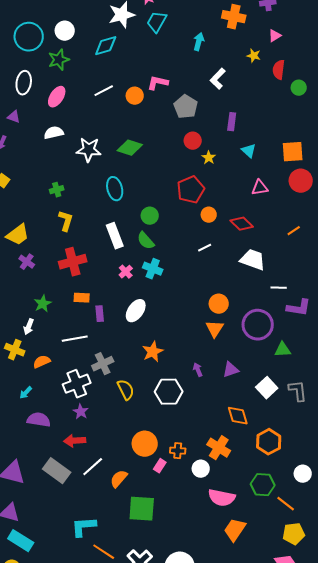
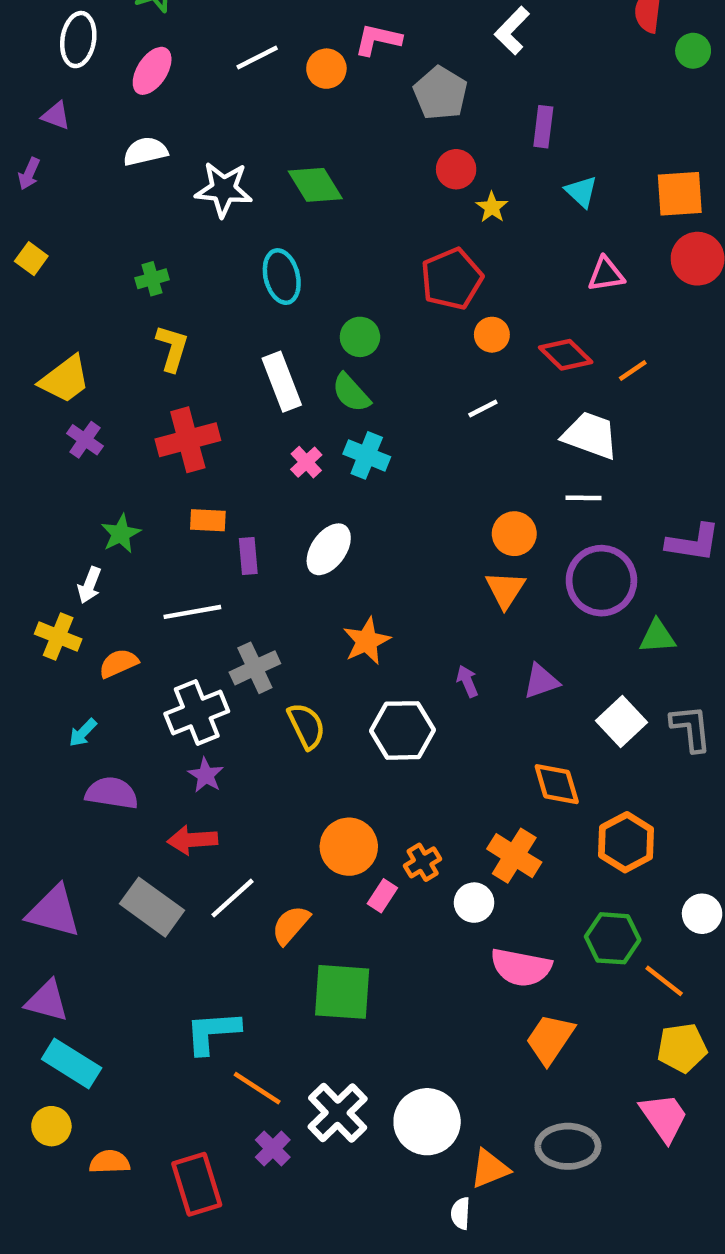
green diamond: (130, 148) -> (315, 185), turned 40
orange line: (294, 231) -> (633, 370), moved
white line: (279, 288) -> (584, 498), moved
orange cross: (178, 451) -> (423, 862), turned -35

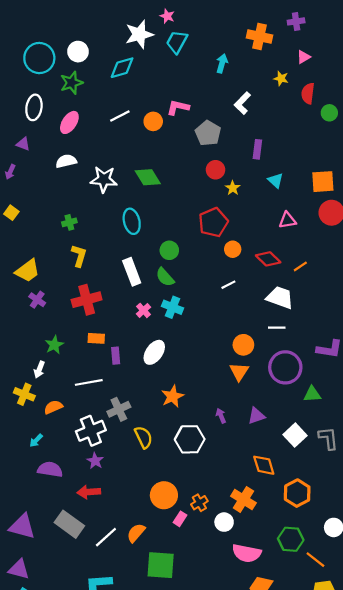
white line: (233, 898) -> (106, 537), moved

